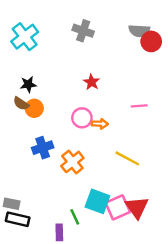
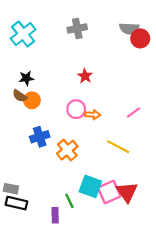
gray cross: (83, 31) -> (77, 28), turned -30
pink line: (139, 106) -> (134, 112), moved, turned -32

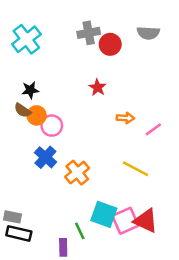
red circle: (140, 38) -> (110, 44), moved
pink circle: (76, 109) -> (52, 126), moved
orange arrow: (93, 115) -> (125, 118), moved
blue cross: (40, 137) -> (45, 157), turned -30
red triangle: (127, 192) -> (146, 221), turned -30

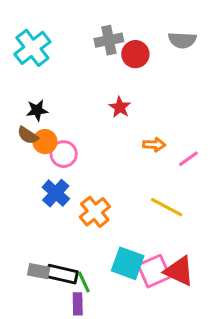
gray rectangle: (12, 217) -> (39, 271), moved
green line: (80, 231) -> (84, 282), moved
black rectangle: (19, 233) -> (62, 274), moved

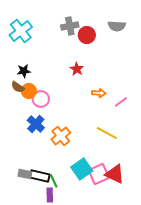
cyan square: (128, 263) -> (82, 169), turned 35

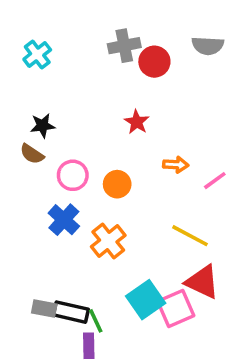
cyan cross: (21, 31) -> (37, 55), size x0.7
orange circle: (29, 91) -> (117, 184), moved
red triangle: (115, 174) -> (202, 282), moved

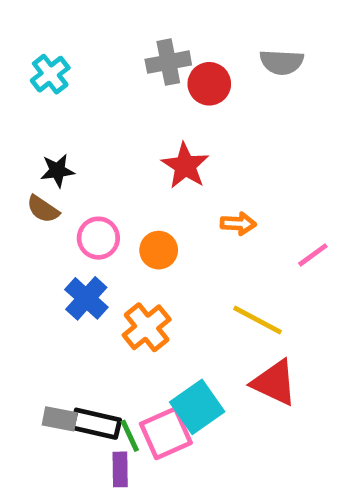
red star: (137, 122) -> (185, 166), size x1.4
pink line: (215, 181) -> (313, 255), moved
pink square: (176, 308) -> (166, 433), moved

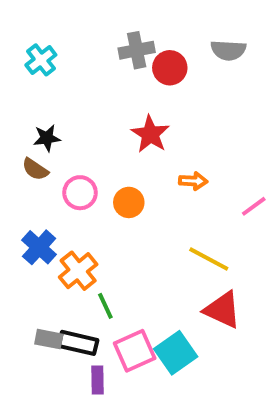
blue cross: (86, 298) -> (39, 247), moved
orange cross: (147, 327) -> (78, 271), moved
cyan square: (197, 407) -> (176, 353), moved
green line: (130, 436) -> (105, 306), moved

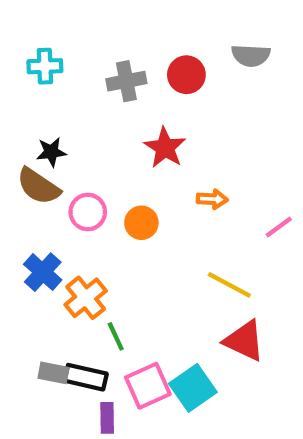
gray cross: (137, 50) -> (126, 81), moved
cyan cross: (41, 60) -> (45, 66), turned 36
brown semicircle: (35, 169) -> (38, 186), size x1.5

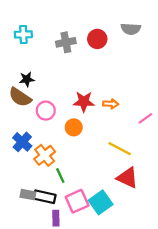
red star: (165, 148) -> (84, 102), moved, turned -30
orange circle: (141, 223) -> (74, 127), moved

